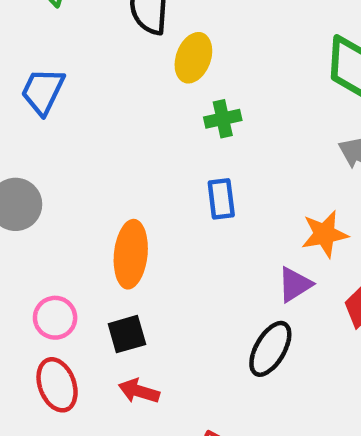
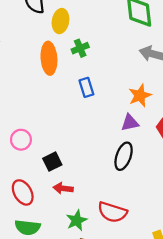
orange ellipse: (131, 254) -> (49, 58), moved
purple triangle: (295, 285) -> (130, 123), turned 30
pink circle: (55, 318) -> (21, 140), moved

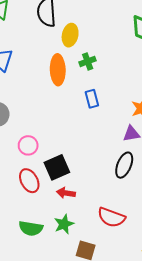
black square: (52, 162) -> (57, 167), size x1.4
red ellipse: (23, 192) -> (29, 181), moved
green star: (77, 220) -> (64, 224), moved

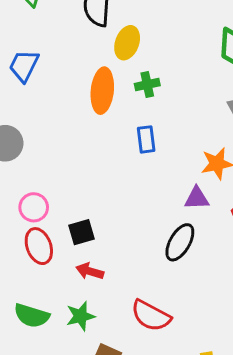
pink circle: (28, 145) -> (34, 207), moved
black square: (57, 167) -> (82, 232), size x0.7

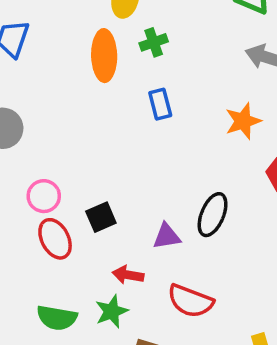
purple triangle: (197, 198) -> (167, 236), moved
red arrow: (90, 271) -> (128, 275), moved

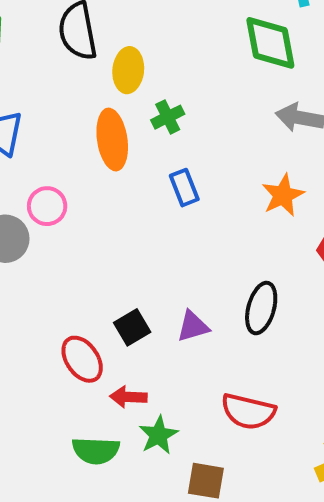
pink circle: (44, 196) -> (47, 206), moved
purple triangle: (167, 236) -> (193, 326), moved
red arrow: (128, 275) -> (128, 397), moved

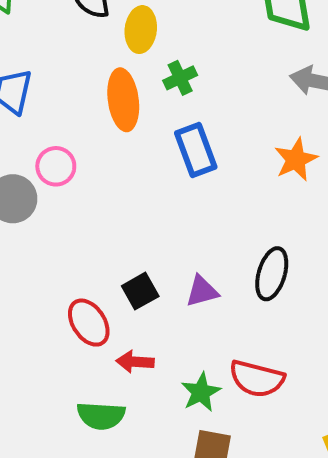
blue rectangle: (184, 188) -> (196, 150), size x1.4
green star: (158, 435) -> (201, 392), moved

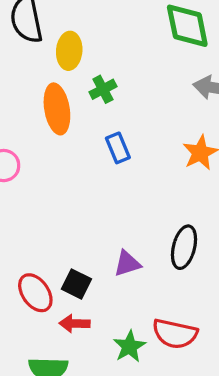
blue rectangle: (196, 150) -> (118, 148), size x0.7
black square: (140, 291) -> (76, 284), moved, turned -32

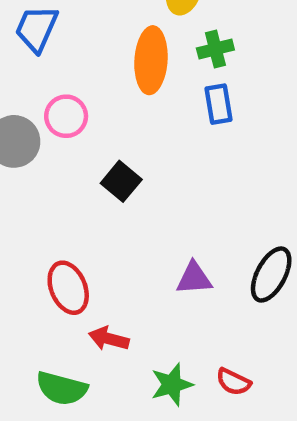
blue rectangle: (118, 148) -> (218, 104), moved
black square: (76, 284) -> (121, 181), moved
red semicircle: (175, 334) -> (233, 382), size x0.6

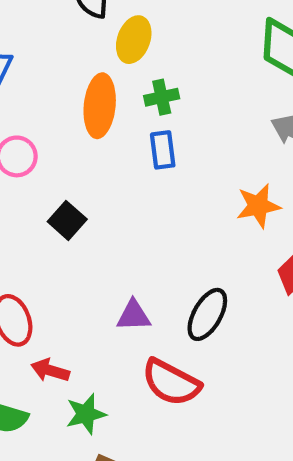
red semicircle: (233, 382) -> (171, 382), moved, size x1.8
green star: (172, 385) -> (86, 414), moved

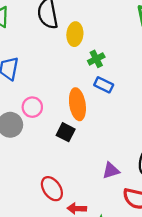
orange ellipse: (100, 106) -> (77, 104), moved
blue rectangle: (163, 150) -> (104, 85), turned -42

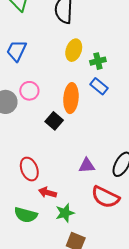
yellow ellipse: (75, 34) -> (74, 50), moved

